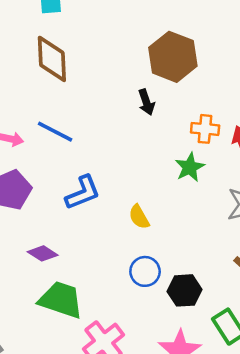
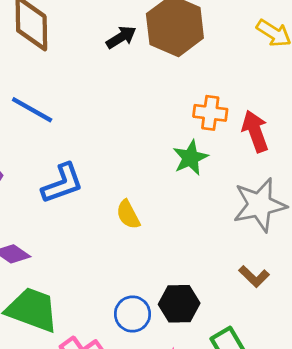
black arrow: (146, 102) -> (121, 37), moved, turned -105
blue circle: (145, 271) -> (132, 314), moved

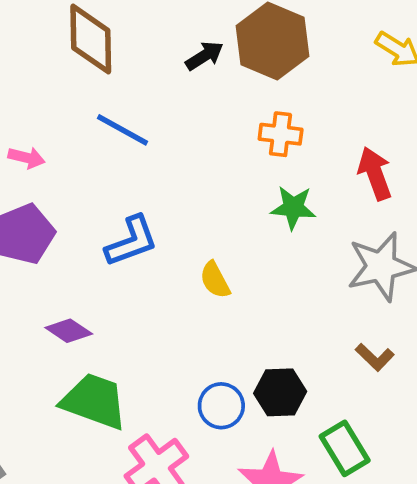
blue line: (32, 110) -> (123, 130), moved
orange cross: (210, 113) -> (281, 134), moved
green star: (190, 158) -> (293, 208), turned 30

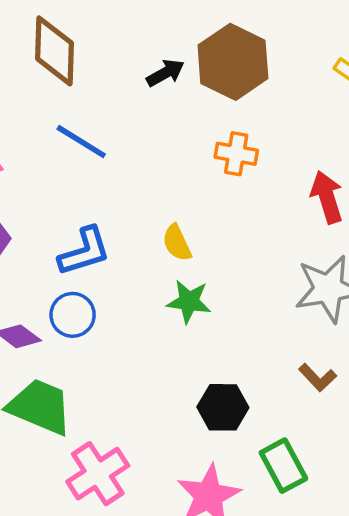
green star: (293, 208) -> (189, 302), moved
yellow semicircle: (215, 280) -> (177, 243), moved
blue circle: (221, 406) -> (73, 315), moved

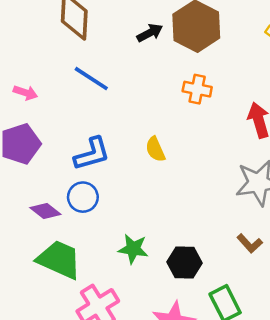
green star: (189, 302) -> (133, 249), moved

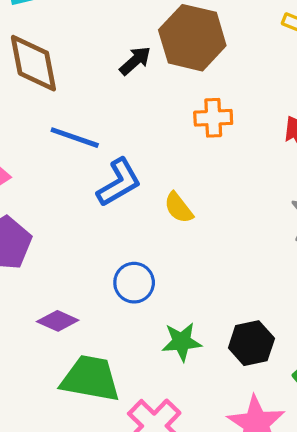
blue L-shape: (92, 154) -> (119, 182), moved
blue circle: (83, 197) -> (134, 283), moved

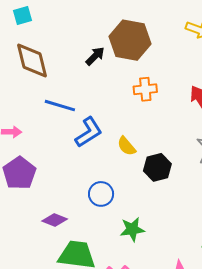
black hexagon: (251, 343) -> (157, 167), moved

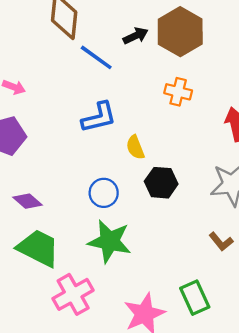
blue line: (60, 106) -> (96, 57), moved
blue circle: (101, 194) -> (104, 193), moved
green star: (132, 229) -> (110, 241), size x1.5

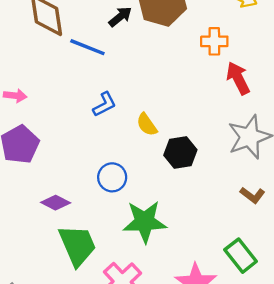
orange cross: (178, 92) -> (214, 41), moved
blue L-shape: (99, 117) -> (104, 104), size x0.7
blue circle: (104, 193) -> (112, 177), moved
green trapezoid: (38, 248) -> (77, 245), turned 54

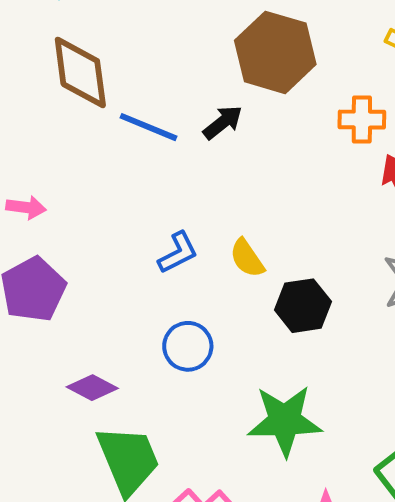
black arrow: (120, 17) -> (223, 122), moved
blue L-shape: (104, 104) -> (178, 253), moved
green star: (145, 222) -> (285, 421), moved

